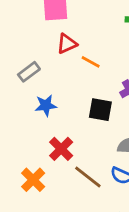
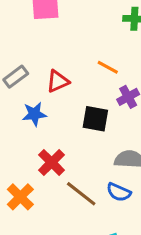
red triangle: (67, 44) -> (58, 81), moved
orange line: (91, 62) -> (108, 67), moved

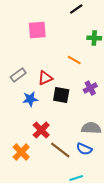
orange line: (108, 67) -> (74, 60), moved
black square: (95, 119) -> (61, 95), moved

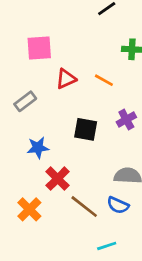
pink square: (37, 30) -> (39, 48), moved
red triangle: (45, 78) -> (66, 79), moved
blue star: (30, 99) -> (38, 148), moved

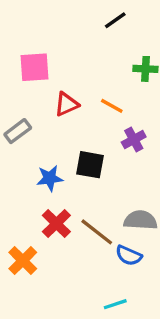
purple cross: (126, 120) -> (134, 139), moved
blue star: (38, 148) -> (50, 178), moved
brown line: (84, 207) -> (97, 232), moved

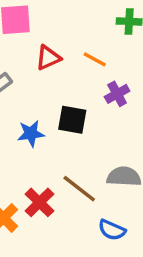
red cross: (56, 224) -> (39, 202), moved
blue semicircle: (129, 255) -> (112, 230), moved

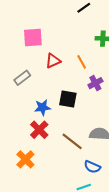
orange line: (95, 59) -> (82, 62), turned 32
red cross: (39, 202) -> (39, 130), moved

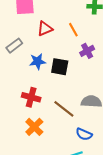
blue star: (42, 107) -> (38, 61), moved
red cross: (39, 130) -> (31, 97), turned -30
orange cross: (25, 159) -> (34, 127), moved

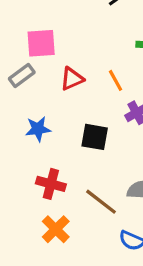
gray rectangle: (14, 46) -> (22, 76), moved
blue star: (38, 61) -> (38, 129), moved

